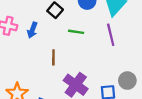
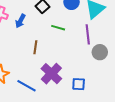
gray circle: (127, 81) -> (100, 52), moved

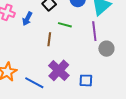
brown line: (35, 47) -> (49, 39), moved

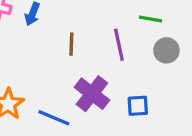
green line: (65, 25) -> (150, 19), moved
purple line: (94, 31) -> (119, 45), moved

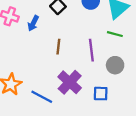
gray circle: (166, 50) -> (115, 65), moved

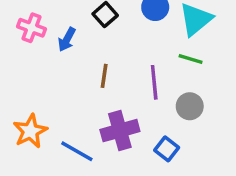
purple cross: (70, 82) -> (120, 131), turned 30
blue square: (101, 94) -> (167, 149), turned 35

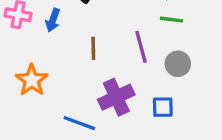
orange star: (30, 131) -> (32, 80), moved
blue square: (167, 149) -> (163, 107), turned -30

